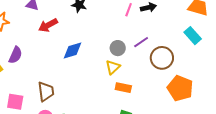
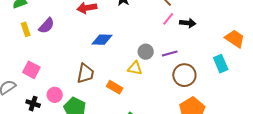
yellow triangle: (113, 67) -> (135, 68), turned 35
orange rectangle: (123, 88) -> (115, 87), moved
brown trapezoid: (46, 91) -> (85, 73), moved

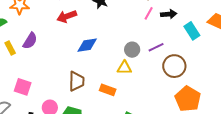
cyan rectangle: (221, 64) -> (192, 31), moved

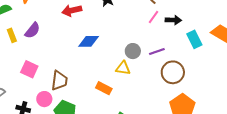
brown trapezoid: (77, 81) -> (59, 81), moved
pink square: (23, 87) -> (29, 69), moved

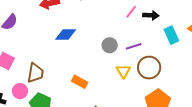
yellow triangle: (123, 68) -> (123, 71), moved, turned 49

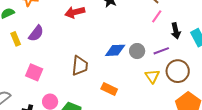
black arrow: (151, 15) -> (176, 31), moved, turned 77
blue diamond: (66, 34) -> (115, 50), moved
brown trapezoid: (35, 73) -> (80, 66), moved

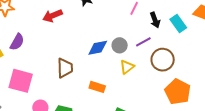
pink square: (34, 72) -> (21, 81), size x1.4
yellow triangle: (152, 76) -> (127, 67), moved, turned 35

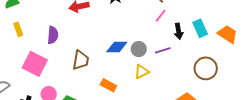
cyan rectangle: (178, 24) -> (200, 28), moved
purple semicircle: (17, 42) -> (53, 35), moved, turned -36
brown circle: (163, 60) -> (206, 68), moved

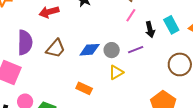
purple semicircle: (53, 35) -> (25, 42), size x1.4
brown trapezoid: (81, 60) -> (56, 48), moved, turned 35

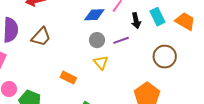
blue diamond: (90, 50) -> (94, 15), moved
yellow triangle: (116, 72) -> (101, 63), turned -42

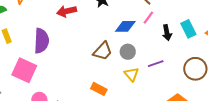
brown trapezoid: (41, 37) -> (103, 51), moved
purple line: (121, 40) -> (156, 64), moved

